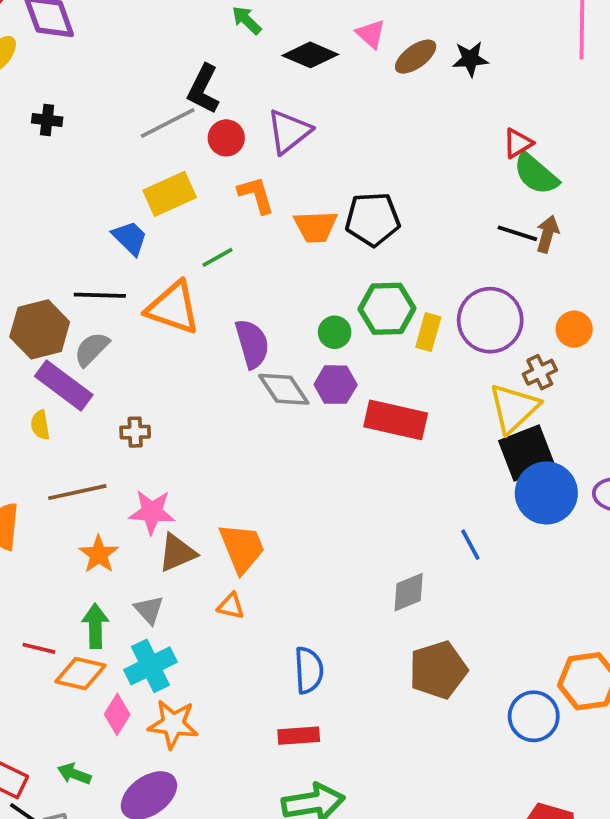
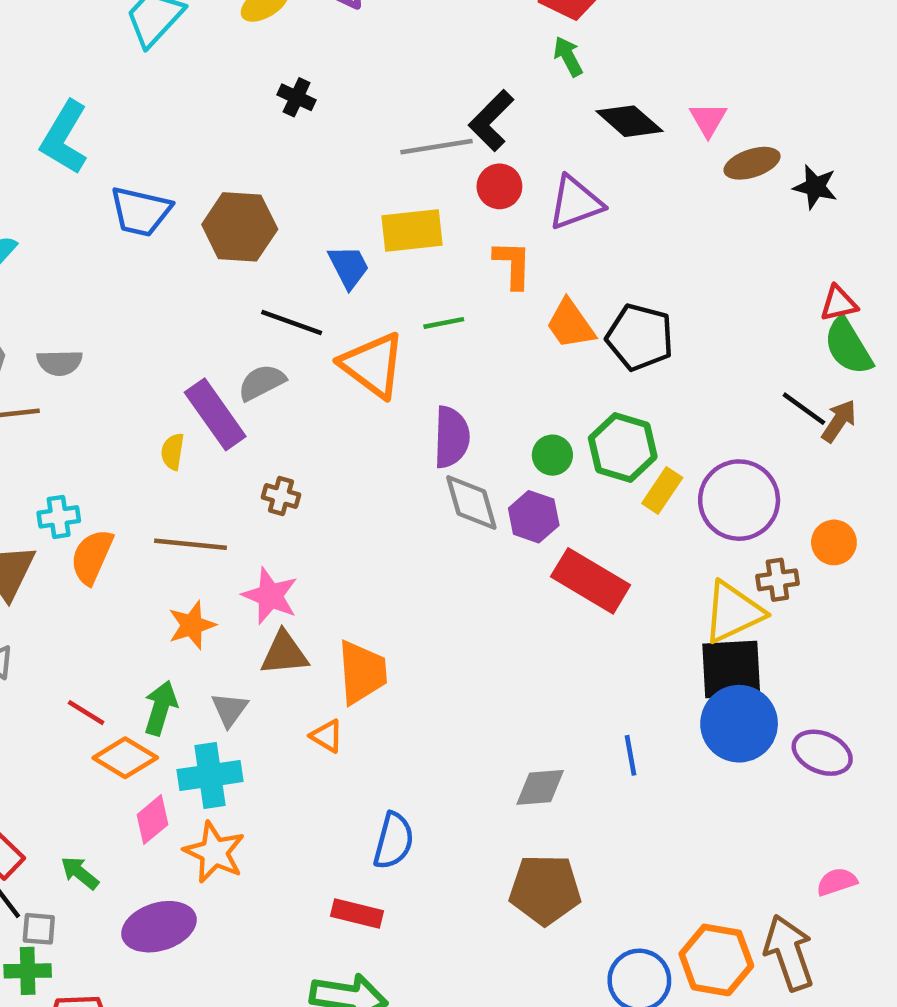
orange trapezoid: (316, 227) -> (570, 324), turned 39
brown hexagon: (40, 329) -> (240, 227), moved

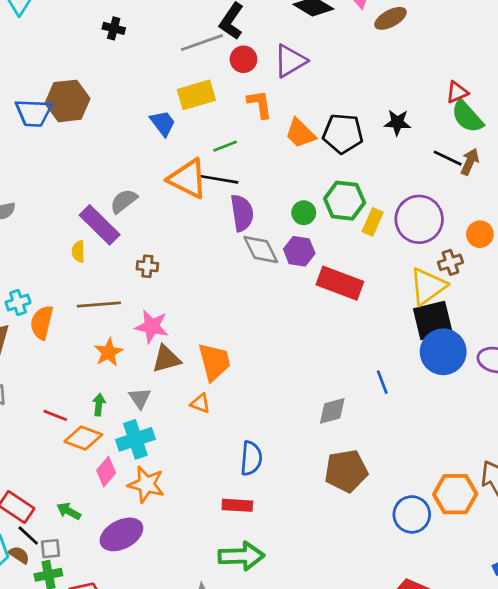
black star: (815, 187) -> (397, 122), moved
brown hexagon: (240, 227) -> (68, 101), moved
black line: (292, 322) -> (219, 179), moved
green arrow: (161, 708) -> (99, 405), size x0.7

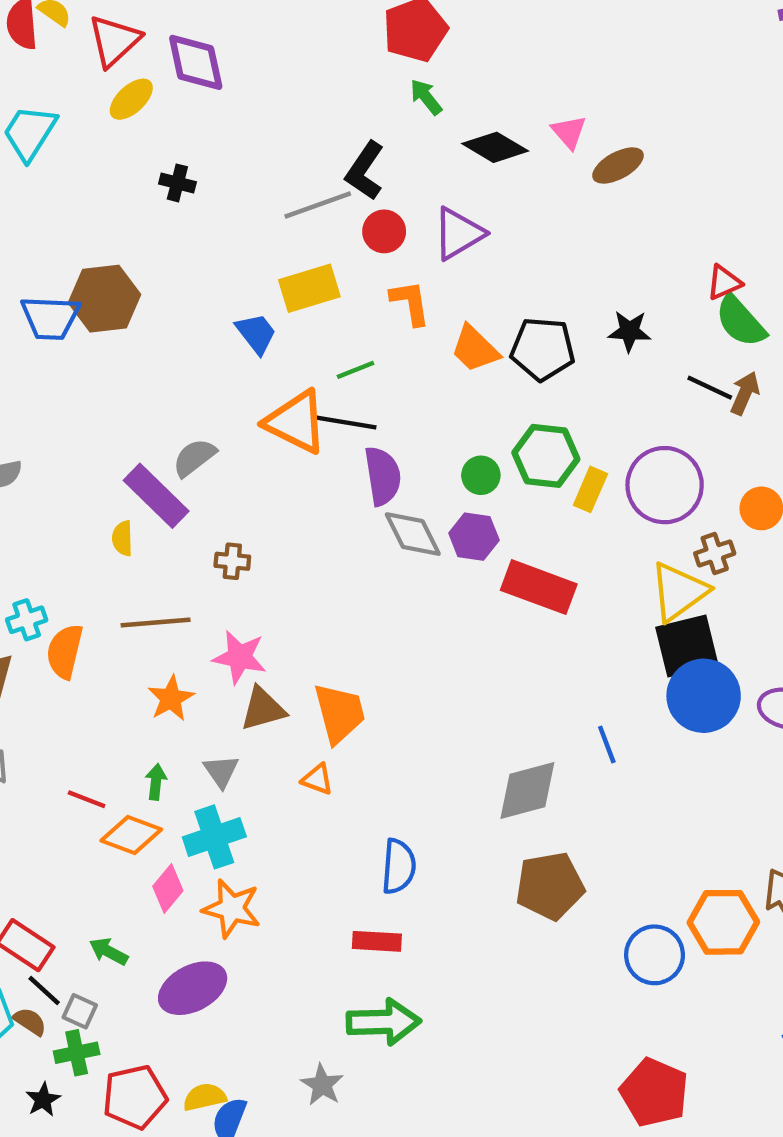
gray diamond: (332, 411) -> (527, 791), size x1.4
gray square: (50, 549) -> (80, 1011), turned 30

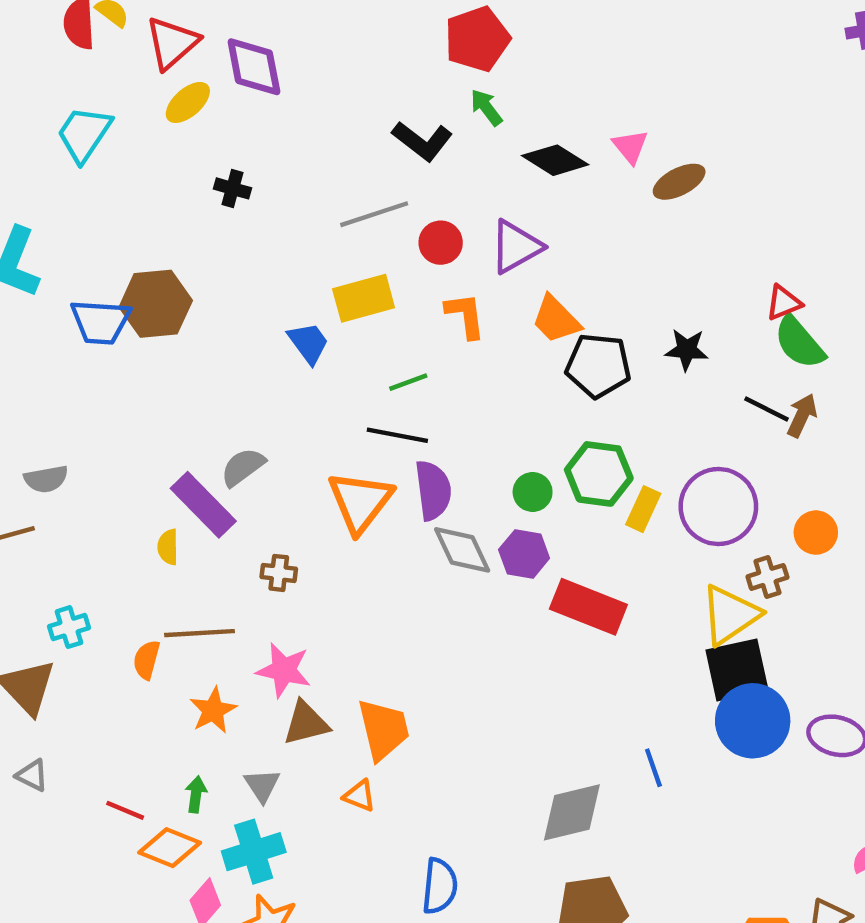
black L-shape: (365, 171) -> (422, 141), moved, turned -88
orange trapezoid: (475, 349) -> (556, 319), moved
orange triangle: (296, 422) -> (360, 502), moved, turned 40
orange semicircle: (65, 651) -> (147, 660), moved, size x0.7

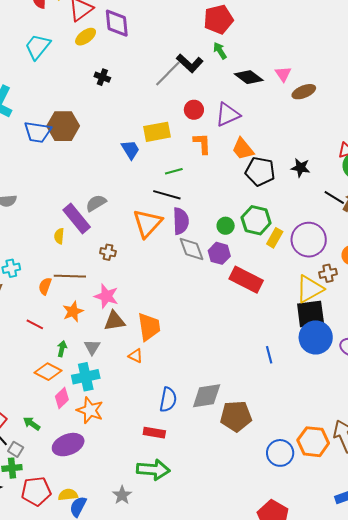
gray line: (374, 214) -> (168, 73), moved, turned -32
red line: (125, 810) -> (35, 324), moved
gray diamond: (572, 812) -> (207, 396), moved

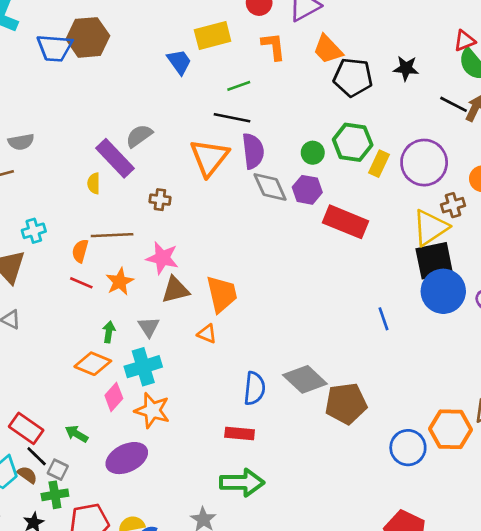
red line: (35, 324) -> (81, 283), moved
gray diamond: (207, 396) -> (305, 379), turned 56

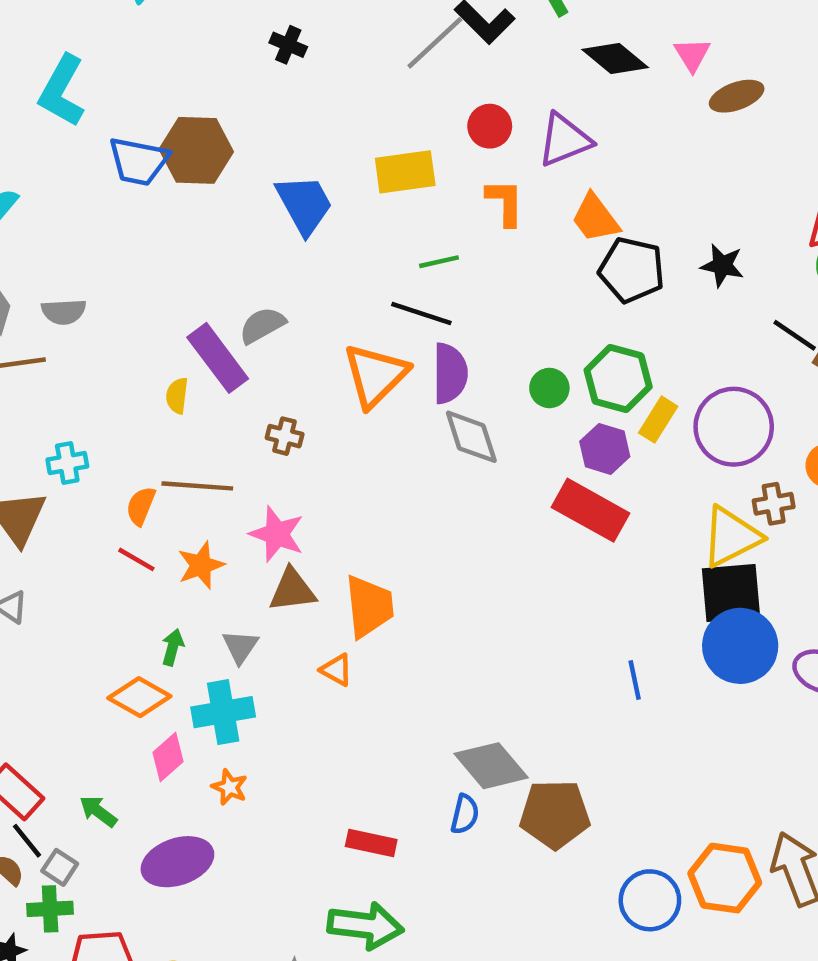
blue trapezoid: (179, 62) -> (304, 204), moved, size x1.4
purple hexagon: (307, 190) -> (605, 449), moved
blue semicircle: (254, 388) -> (465, 814), moved, size x0.7
orange star: (152, 410) -> (230, 787), size x0.6

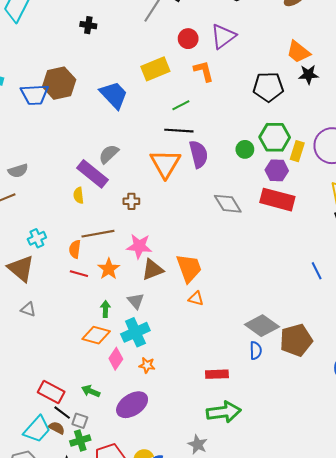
orange trapezoid: (595, 218) -> (298, 52), moved
gray diamond: (471, 437) -> (228, 204), moved
orange triangle: (336, 670) -> (196, 299), moved

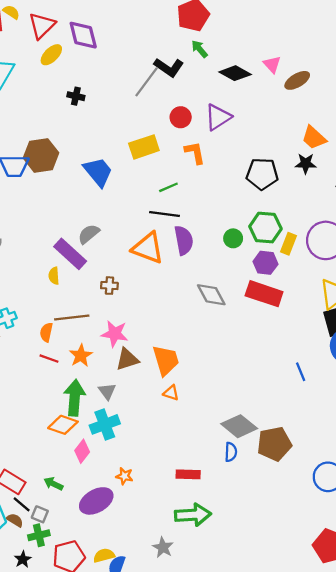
orange trapezoid: (298, 52) -> (314, 138), moved
orange triangle: (165, 164) -> (148, 248), turned -44
green arrow: (105, 309) -> (75, 398), size x2.0
orange star: (147, 365) -> (124, 476), moved

